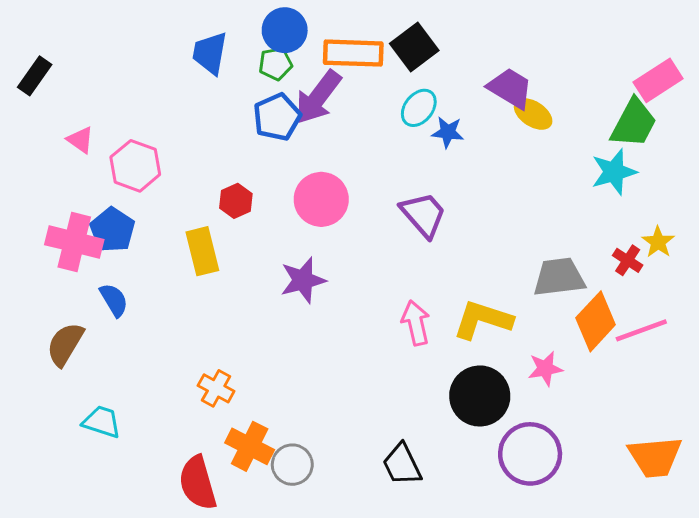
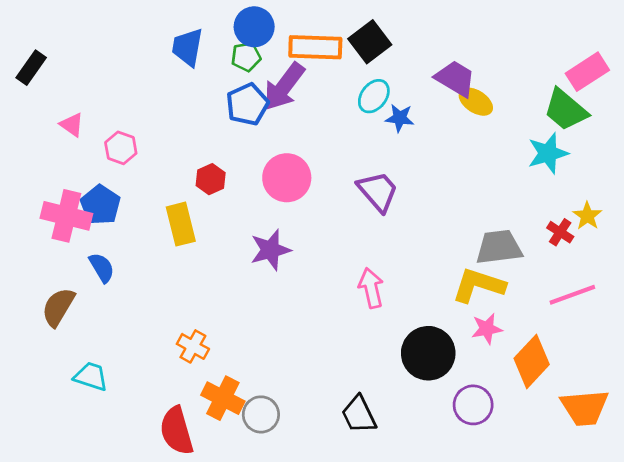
green trapezoid: (634, 123) -> (566, 110), turned 102
pink hexagon: (135, 166) -> (121, 148), size x0.7
yellow L-shape: (483, 320) -> (479, 285), moved
orange diamond: (596, 321) -> (532, 361), moved
purple circle: (530, 454) -> (473, 405), size x0.7

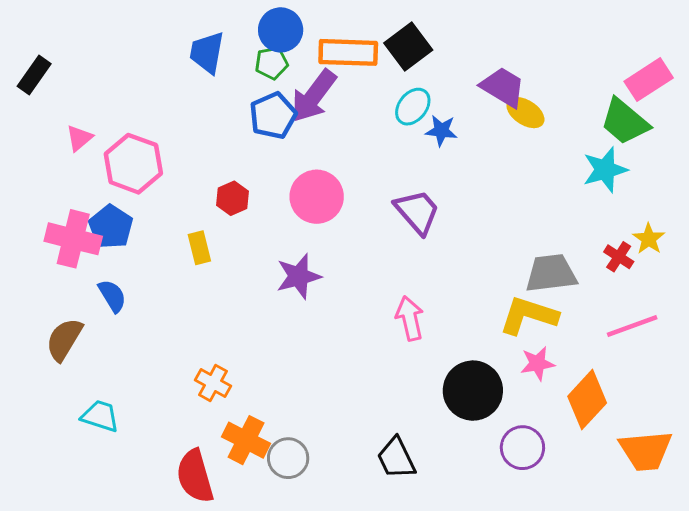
pink triangle: (72, 125) -> (79, 138), turned 45
pink hexagon: (121, 148) -> (133, 164), size x1.6
yellow rectangle: (181, 224) -> (199, 248), size x0.7

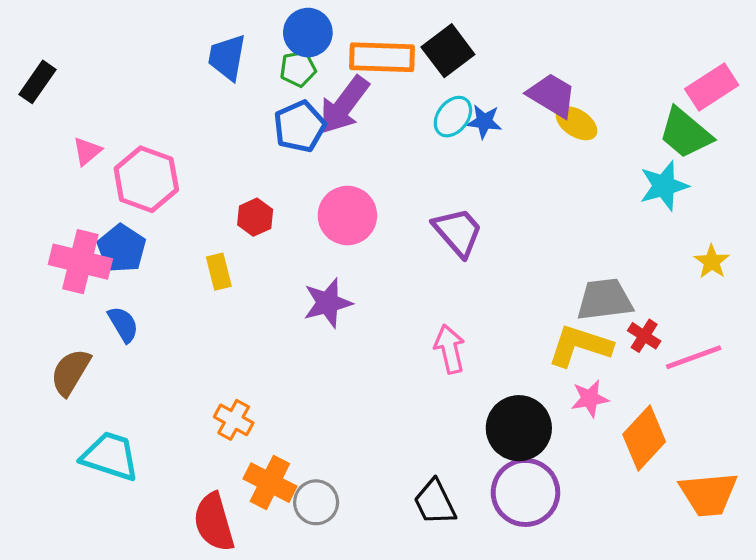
blue star: (441, 131) -> (484, 122), moved
red cross: (619, 257) -> (644, 336), moved
cyan trapezoid: (100, 416) -> (110, 456), size x1.4
purple circle: (522, 448) -> (525, 492), moved, size x1.4

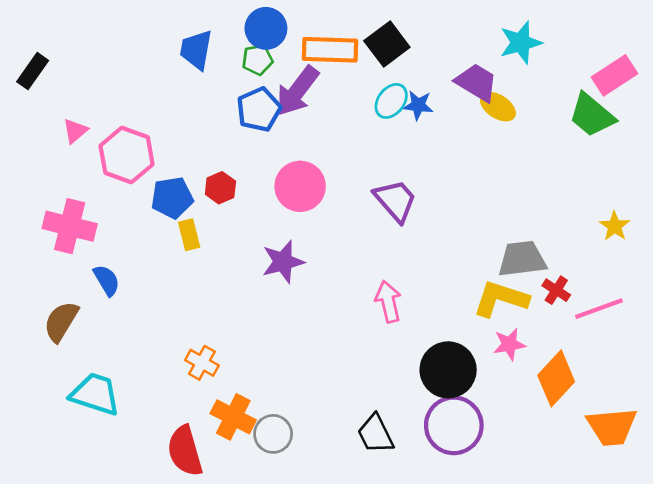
cyan star: (664, 186) -> (521, 43), moved
blue pentagon: (122, 248) -> (172, 198), moved, turned 30

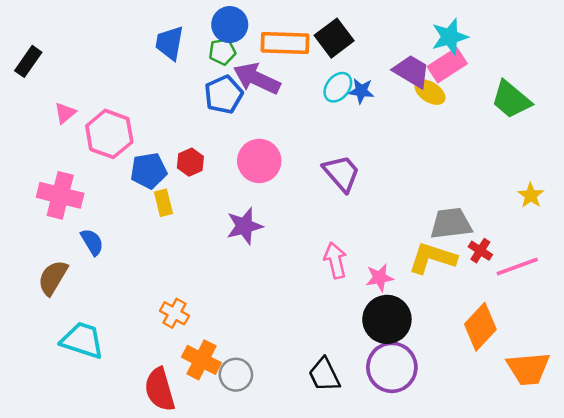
pink rectangle: (615, 75) -> (447, 65), moved
purple arrow: (297, 91) -> (257, 79), turned 78
pink star: (509, 344) -> (380, 278), moved

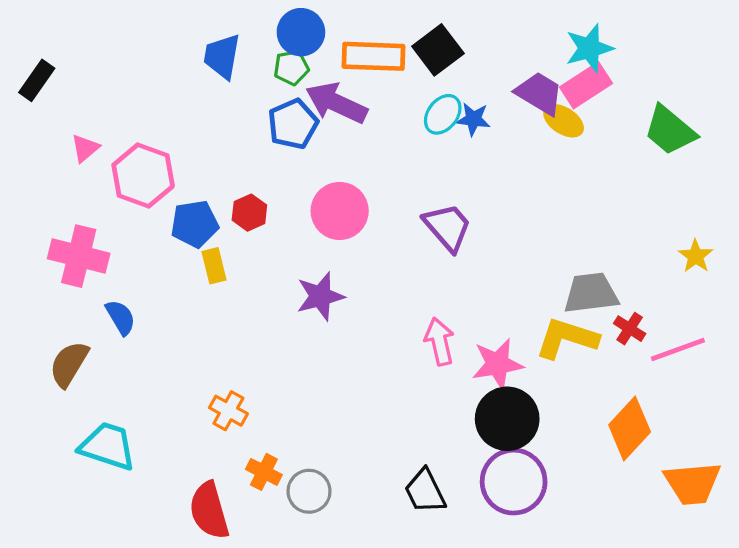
pink star: (380, 278) -> (497, 364), size x1.4
orange cross: (201, 360) -> (264, 472), size x0.7

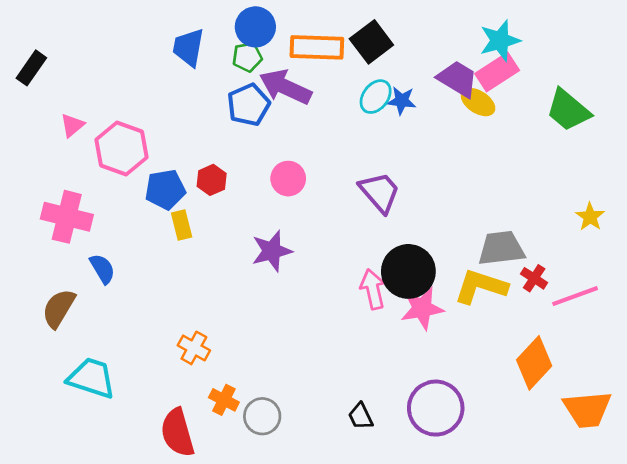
pink circle: (340, 211) -> (288, 179), size x0.7
black circle: (507, 419) -> (408, 271), moved
black trapezoid: (425, 491) -> (361, 416), size x0.7

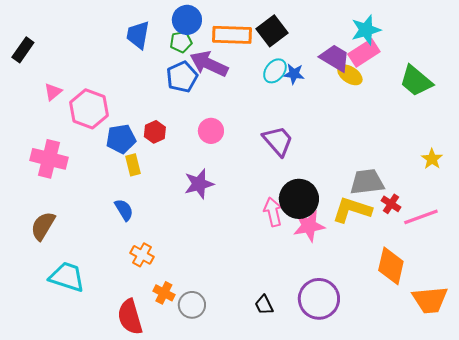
blue semicircle: (102, 269) -> (124, 210), moved
orange diamond: (534, 363) -> (391, 266), turned -30

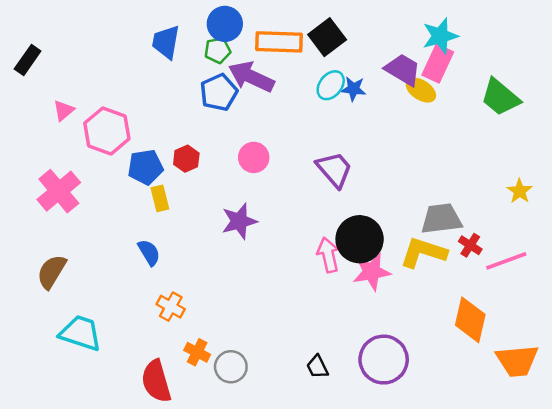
pink rectangle: (364, 53) -> (438, 64), turned -32
pink cross: (49, 159) -> (59, 191), turned 36

